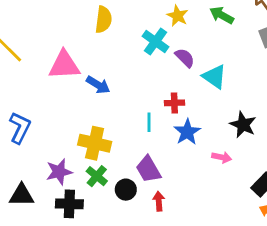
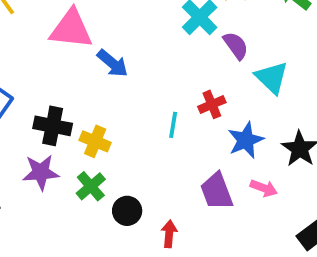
red cross: (174, 103) -> (212, 104), turned -30
blue star: (187, 132) -> (246, 140), moved
yellow cross: (95, 143) -> (95, 141), size x0.7
purple trapezoid: (148, 169) -> (217, 191), moved
black cross: (69, 204) -> (53, 126), moved

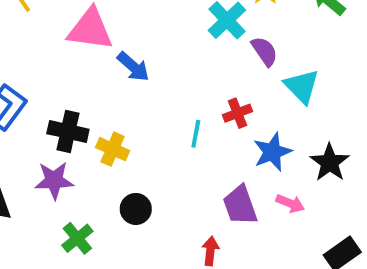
green cross: (91, 186) -> (77, 238), moved
black circle: (127, 211) -> (136, 209), moved
red arrow: (169, 234) -> (210, 251), moved

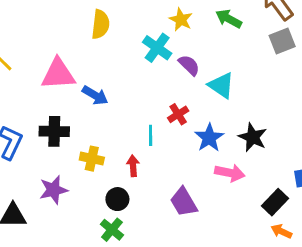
black cross: (68, 131) -> (54, 131), moved
pink arrow: (290, 203) -> (230, 173), size x1.4
purple trapezoid: (240, 205) -> (184, 202), moved
green cross: (77, 238) -> (112, 230), moved
red arrow: (210, 251) -> (133, 166), moved

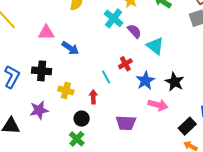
pink triangle: (58, 74) -> (46, 33), size x0.7
cyan line: (151, 135) -> (106, 77), turned -32
purple trapezoid: (184, 202) -> (126, 123), turned -60

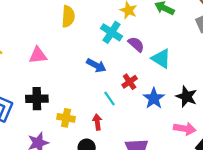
blue arrow: (70, 48) -> (96, 65), moved
pink arrow: (158, 105) -> (185, 129), moved

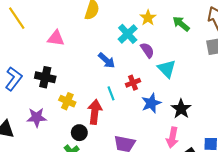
red arrow: (97, 122) -> (95, 112), size x1.6
pink arrow: (185, 129) -> (172, 137), turned 78

